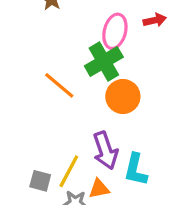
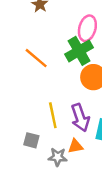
orange line: (59, 85) -> (36, 58), moved
yellow line: (69, 171) -> (53, 115), moved, turned -40

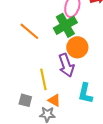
purple arrow: (80, 118) -> (66, 65), moved
orange triangle: (75, 146) -> (54, 100), moved, turned 40

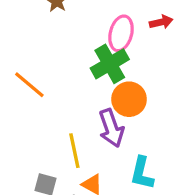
orange line: (29, 31) -> (29, 85), moved

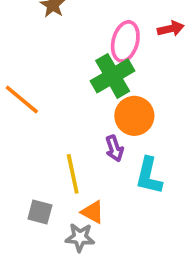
purple arrow: (111, 128) -> (114, 148), size x0.6
cyan L-shape: (142, 173) -> (149, 176), moved

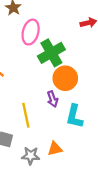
pink ellipse: (125, 41) -> (31, 32), moved
orange triangle: (93, 212) -> (55, 149), moved, turned -42

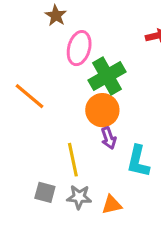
orange circle: (65, 78) -> (102, 110), moved
gray star: (31, 156) -> (79, 197), moved

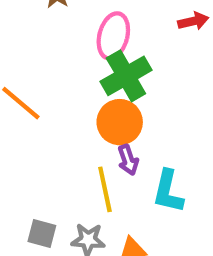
pink ellipse: (79, 48) -> (113, 36), moved
yellow line: (73, 160) -> (105, 189), moved

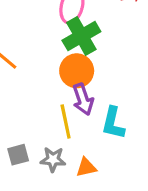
purple arrow: (128, 160) -> (83, 99), size x1.4
gray square: (42, 233) -> (18, 155), turned -30

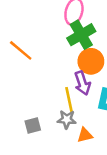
orange circle: (77, 71) -> (91, 61), moved
gray star: (53, 159) -> (67, 119), moved

